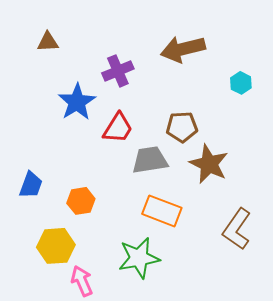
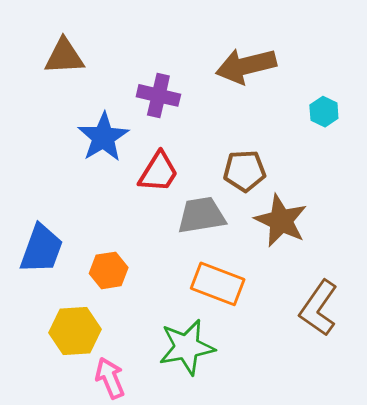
brown triangle: (48, 42) -> (64, 56), size x1.4
purple cross: (118, 71) -> (158, 95), turned 36
blue trapezoid: (31, 185) -> (41, 249), size x1.4

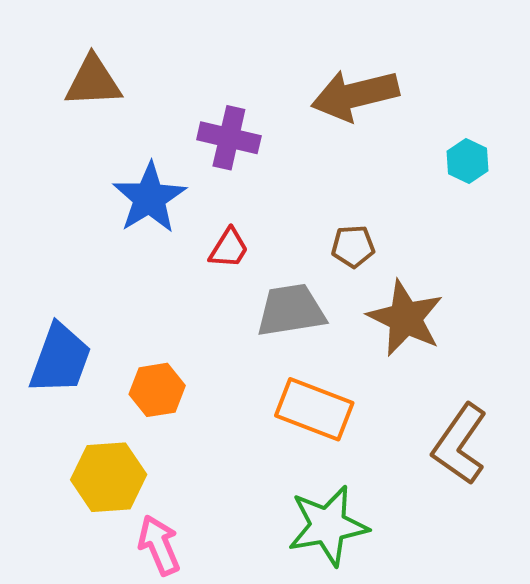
brown pentagon: (245, 171) -> (353, 246), size x0.7
red trapezoid: (158, 172) -> (229, 248), size x0.7
green star: (187, 347) -> (328, 526), moved

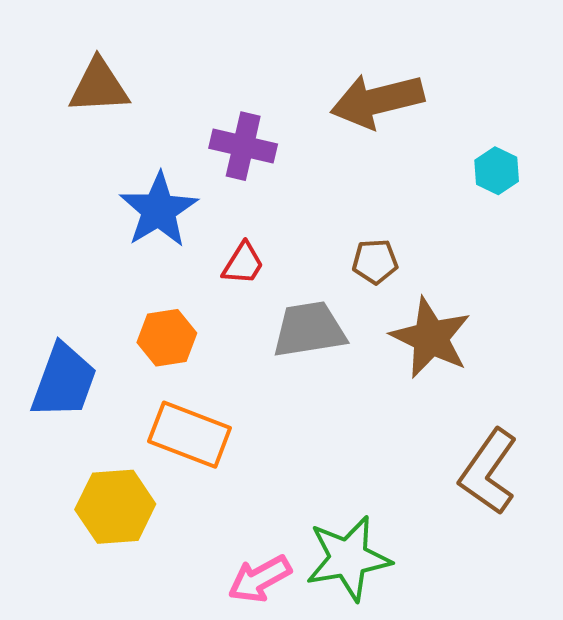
orange hexagon: (157, 390) -> (167, 338), moved
orange rectangle: (314, 409) -> (190, 435), moved
pink arrow: (159, 545) -> (260, 579), moved, turned -96

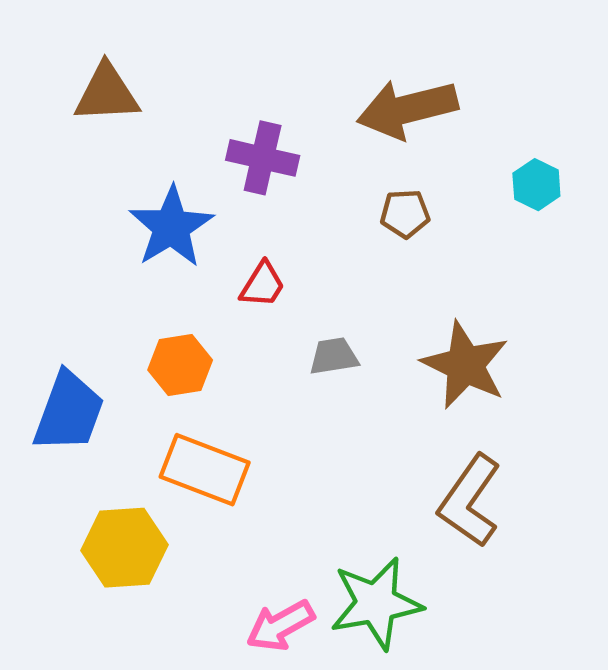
brown pentagon: (375, 262) -> (405, 214), moved
gray trapezoid: (309, 330) -> (334, 356), size x0.6
brown L-shape: (488, 472) -> (470, 501), moved

